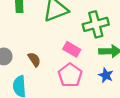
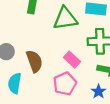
brown semicircle: (34, 60) -> (34, 61), size x1.5

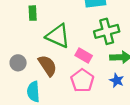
green triangle: (65, 19) -> (58, 36), moved, turned 45

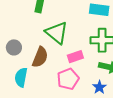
pink rectangle: (84, 56) -> (75, 57), turned -63
brown semicircle: (48, 66) -> (40, 57), turned 40

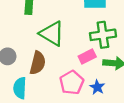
pink rectangle: (75, 57) -> (87, 56), moved
blue star: (99, 87) -> (97, 87), moved

